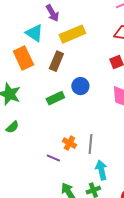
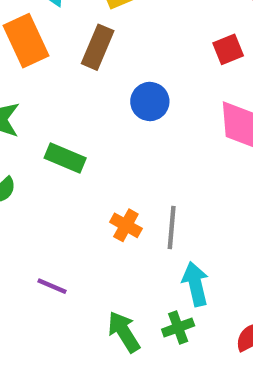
green rectangle: (55, 98) -> (65, 158), moved, turned 48
purple line: (53, 158) -> (52, 286), moved

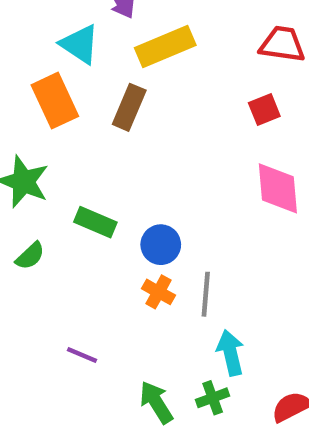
blue circle: (150, 102) -> (161, 245), moved

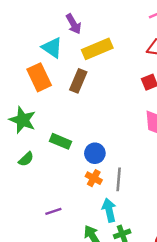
cyan arrow: (231, 353) -> (109, 210), moved
purple line: (82, 355) -> (53, 211), turned -42

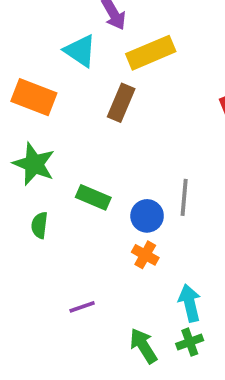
orange rectangle: (39, 77) -> (34, 97), moved, turned -44
green semicircle: (26, 159) -> (39, 225), turned 140
gray line: (119, 179) -> (184, 197), moved
cyan arrow: (109, 210) -> (190, 303), moved

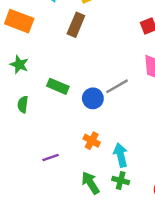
green star: (34, 164) -> (19, 65), size x0.7
gray line: (184, 197) -> (117, 86), turned 55
orange cross: (145, 255) -> (92, 141), moved
green cross: (190, 342) -> (121, 180), turned 35

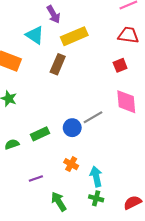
green rectangle: (58, 86) -> (40, 134), moved, turned -48
green semicircle: (23, 104) -> (12, 144), moved, turned 64
green arrow: (90, 183) -> (59, 201), moved

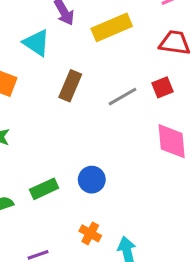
yellow rectangle: (74, 36) -> (112, 27), moved
gray line: (93, 117) -> (122, 97), moved

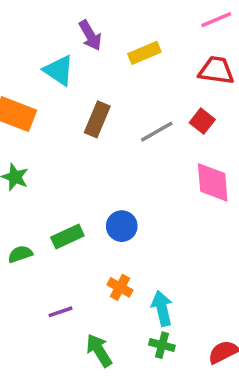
yellow rectangle: (112, 27) -> (144, 53), size x0.7
red square: (162, 87) -> (202, 121), turned -30

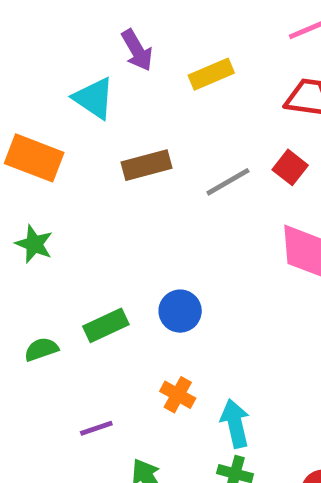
brown rectangle: (97, 119) -> (147, 165), turned 52

